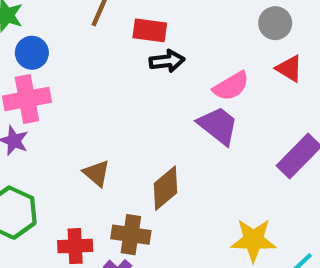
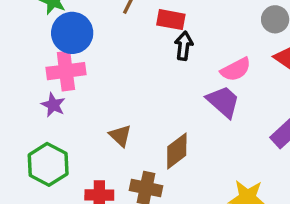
blue circle: (32, 53) -> (72, 33), size x1.5
black arrow: (167, 61) -> (184, 46), turned -80

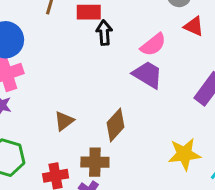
brown triangle: (120, 136) -> (64, 121), turned 50

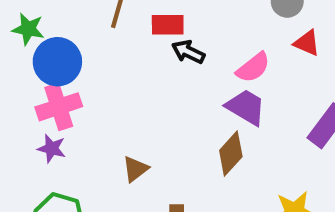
black arrow: (104, 33) -> (188, 52), turned -60
brown diamond: (116, 125) -> (231, 154), moved

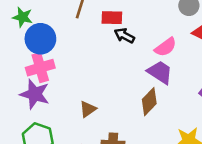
purple star: (52, 148) -> (35, 94), size x1.6

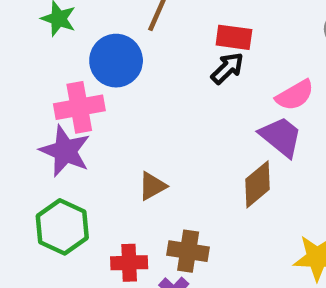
red rectangle: (112, 18) -> (234, 37), moved
black arrow: (124, 36) -> (227, 68), turned 102
blue circle: (40, 39) -> (116, 61), moved

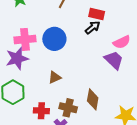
blue circle: (116, 61) -> (54, 39), moved
purple star: (65, 151) -> (17, 58), turned 30
brown diamond: (257, 184) -> (93, 99), moved, turned -45

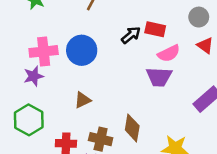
red rectangle: (97, 14) -> (155, 29), moved
purple star: (17, 58) -> (34, 76), size x0.7
purple trapezoid: (114, 60) -> (159, 77), turned 140

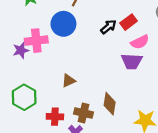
red rectangle: (155, 29) -> (129, 22), turned -49
blue circle: (82, 50) -> (63, 24), moved
purple star: (34, 76) -> (21, 50), moved

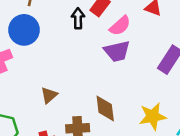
black arrow: (108, 27) -> (78, 18), turned -35

